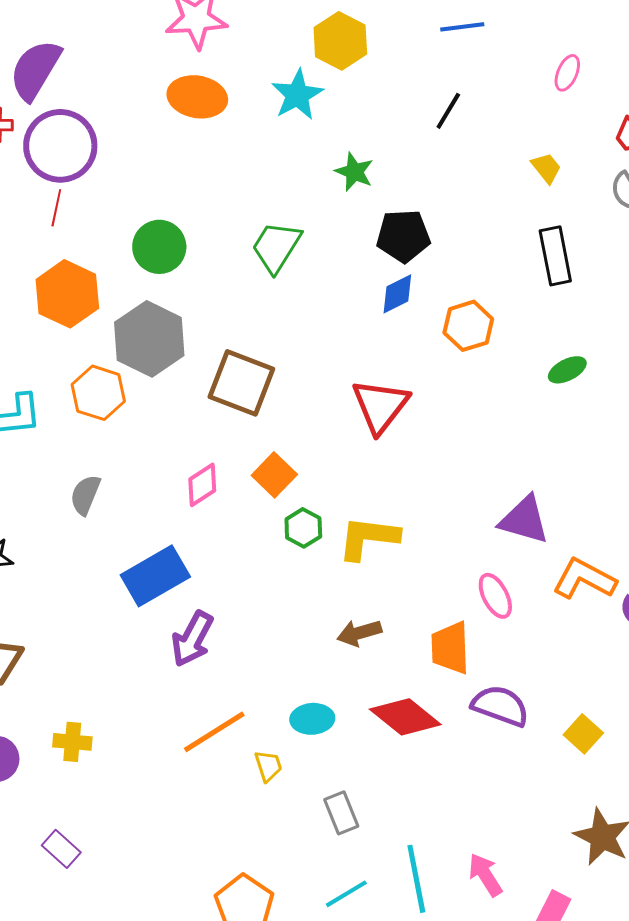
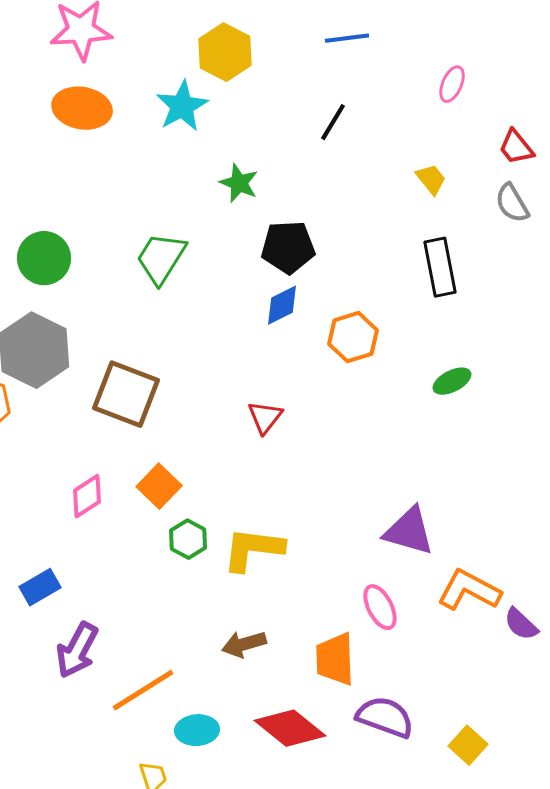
red triangle: (380, 406) -> (265, 417), size x0.6
blue rectangle: (155, 576) -> (40, 587), size x0.6
orange line: (214, 732) -> (143, 690), moved

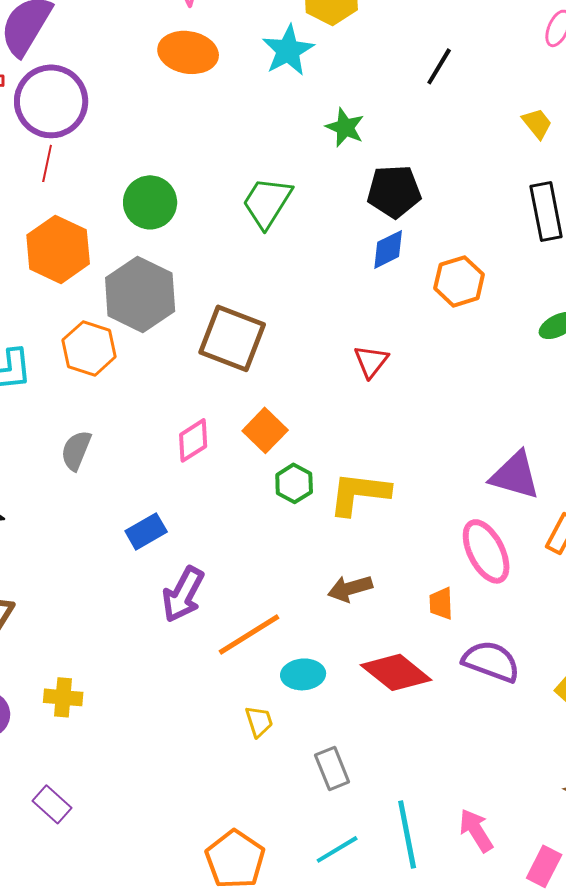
pink ellipse: (380, 607) -> (486, 551), size x1.4
orange trapezoid: (335, 659) -> (441, 603), size x0.6

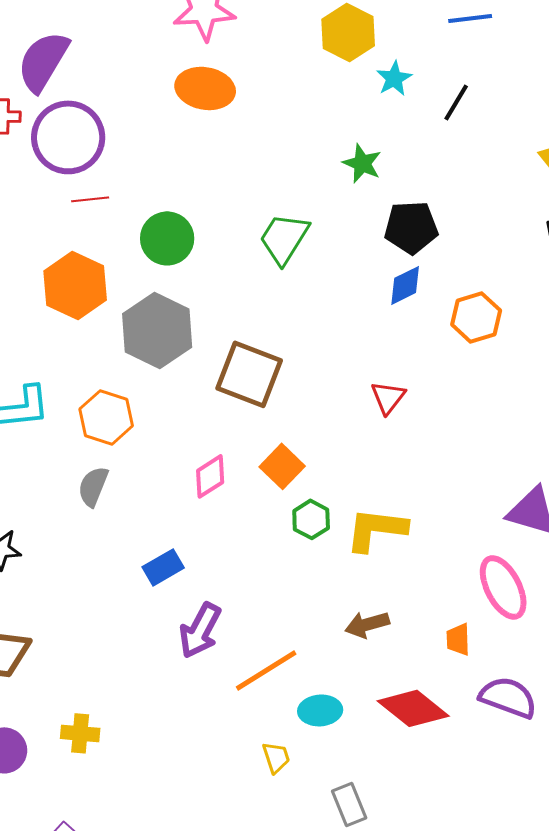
cyan star: (288, 50) -> (394, 78), moved, size x0.7
red line: (47, 163) -> (90, 199), moved, turned 72
orange hexagon: (89, 348) -> (106, 417), moved

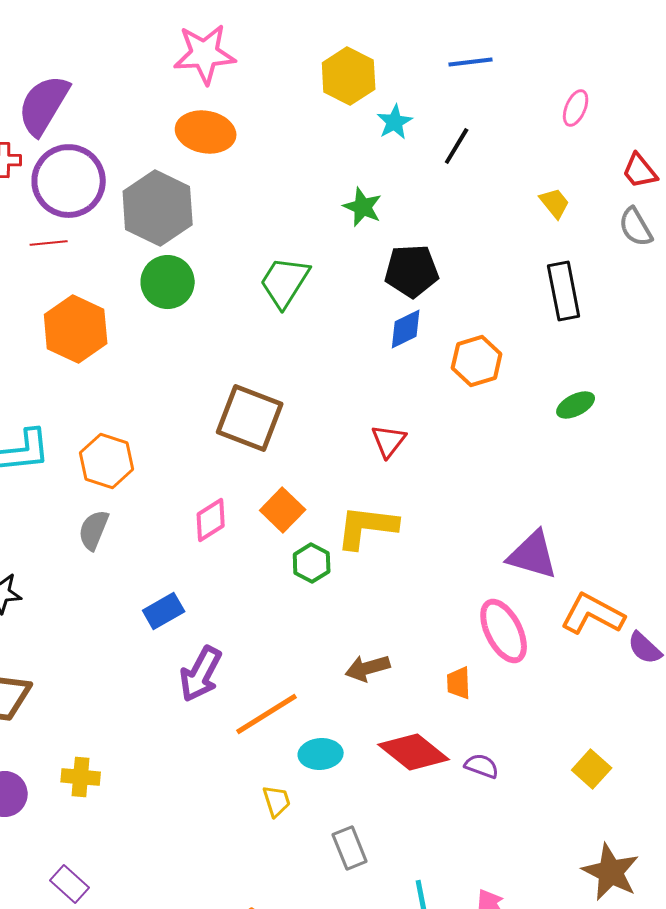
red line: (90, 199) -> (49, 243), moved
gray hexagon: (157, 330) -> (158, 208), moved
yellow L-shape: (376, 529) -> (367, 527), moved
purple semicircle: (508, 697) -> (482, 766), moved, size x0.6

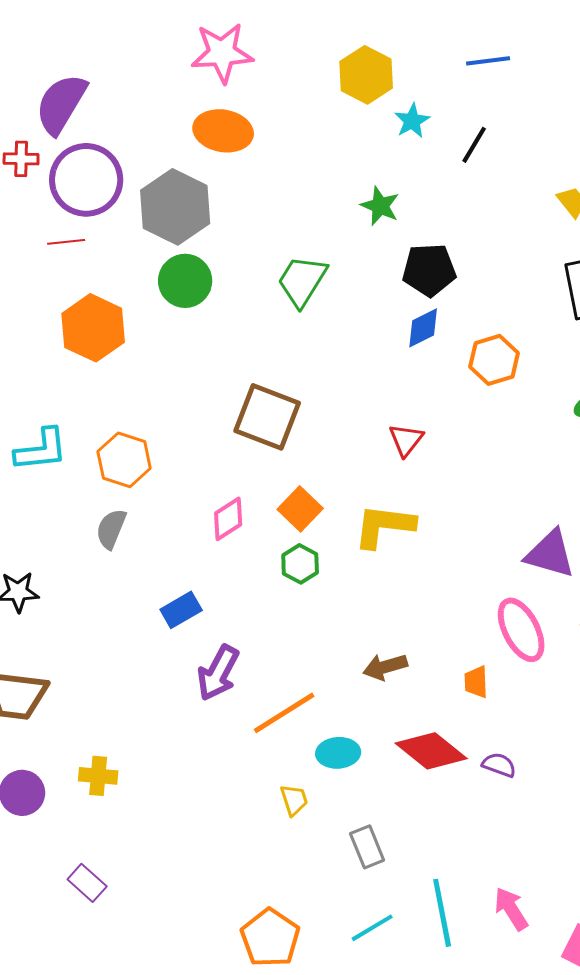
green hexagon: (312, 563) -> (300, 564), moved

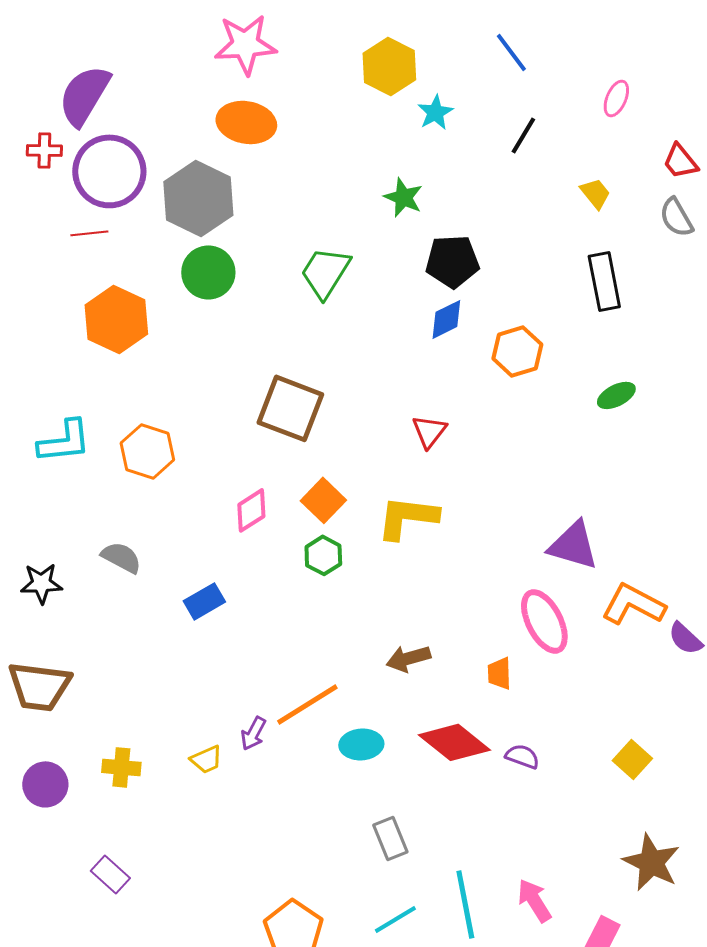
blue line: (488, 61) -> (511, 52), turned 60
black line: (474, 145) -> (523, 135), moved
gray semicircle: (111, 529) -> (121, 557), moved, turned 96
purple arrow: (218, 673) -> (253, 733), moved, size x0.6
yellow trapezoid: (294, 800) -> (206, 759), moved, turned 84

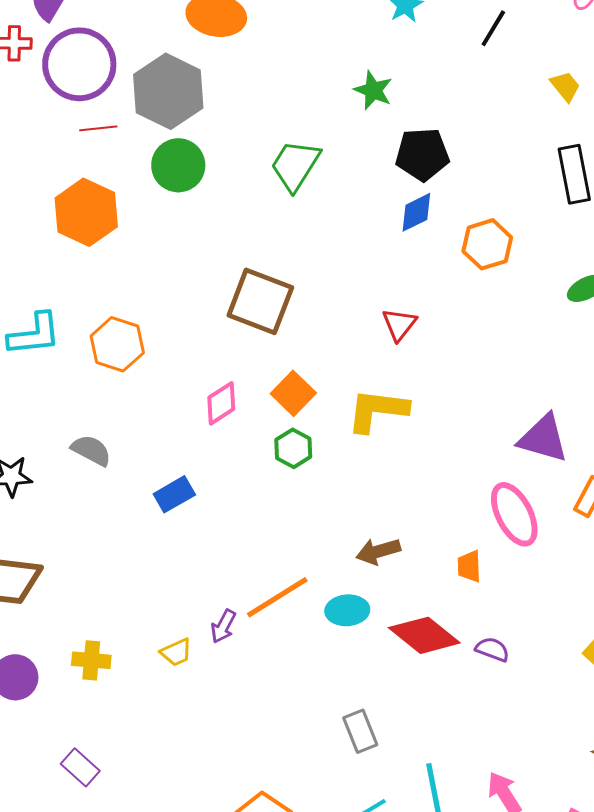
red line: (89, 233) -> (98, 128), moved
cyan ellipse: (361, 744) -> (347, 610), moved

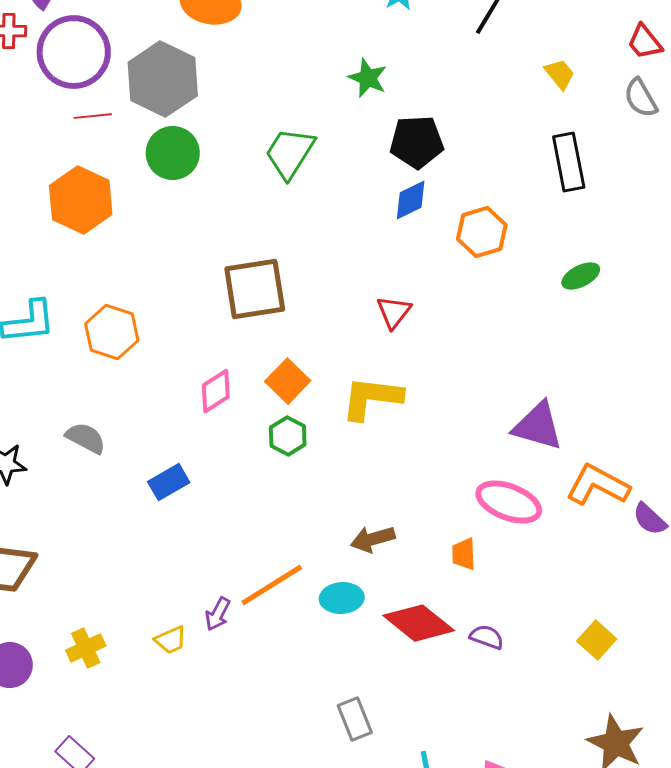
brown square: (260, 301) -> (255, 289), turned -30
pink ellipse: (514, 514) -> (509, 502), turned -42
yellow cross: (91, 660) -> (86, 648), turned -30

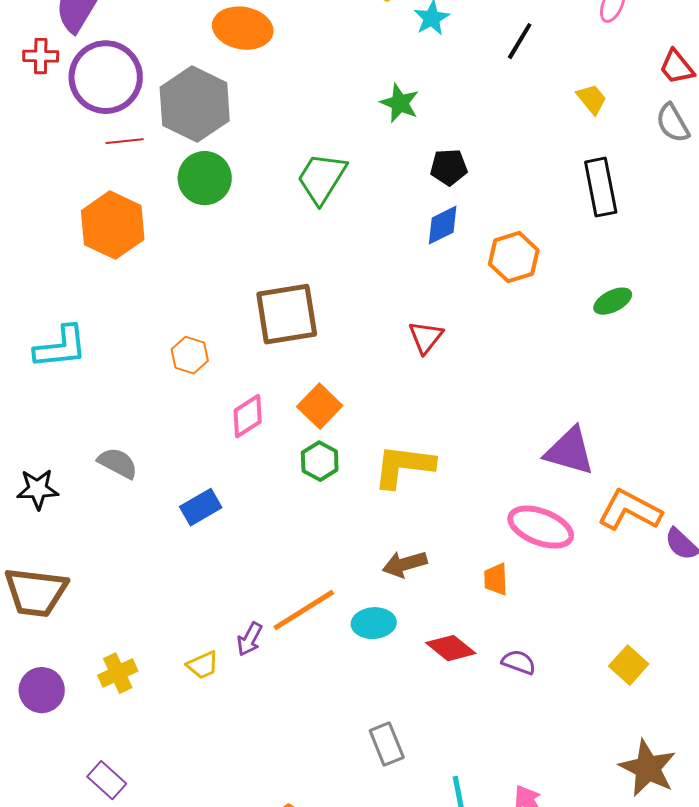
black pentagon: (417, 142) -> (449, 167), size x0.7
orange hexagon: (112, 332) -> (190, 355), moved, size x0.7
yellow L-shape: (372, 398) -> (404, 466), moved
red diamond: (419, 623) -> (451, 648), size x0.7

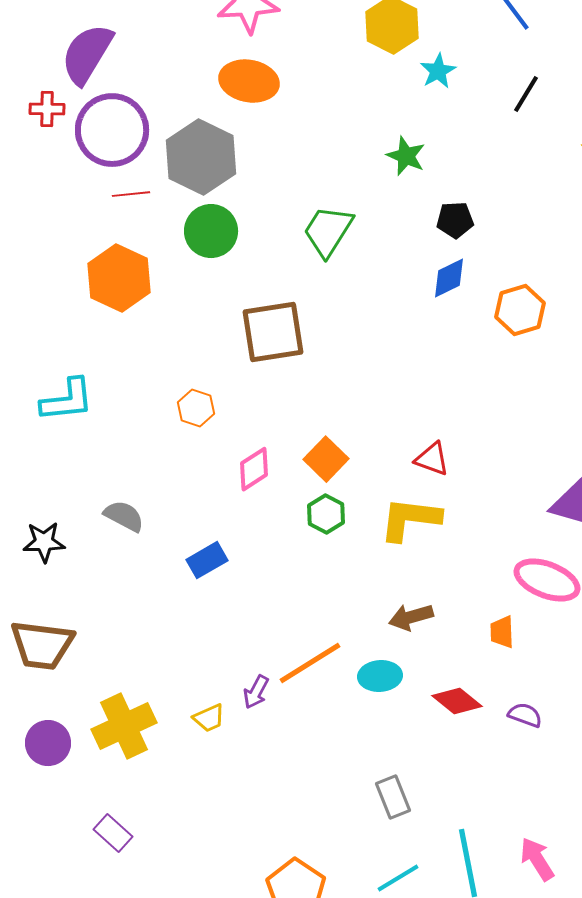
brown square: (287, 314) -> (273, 332), moved
red triangle: (426, 337) -> (432, 459), moved, turned -48
yellow cross: (118, 673) -> (124, 726), size x1.6

